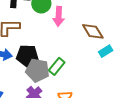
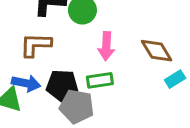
pink arrow: (59, 16) -> (106, 46), moved
green rectangle: (57, 66) -> (100, 80), moved, turned 42

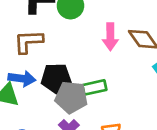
pink arrow: (106, 46) -> (110, 37), moved
green rectangle: (100, 80) -> (94, 87), moved

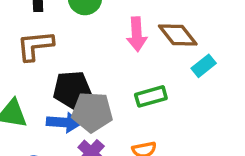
blue arrow: (22, 79) -> (64, 122), moved
green rectangle: (94, 87) -> (151, 96), moved

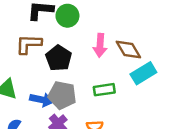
cyan rectangle: (204, 66) -> (143, 73), size x1.5
black pentagon: (72, 89) -> (59, 58), moved, turned 30

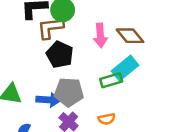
brown L-shape: (29, 44) -> (50, 28), moved
cyan rectangle: (143, 73) -> (125, 68), moved

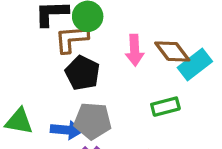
cyan rectangle: (125, 68) -> (195, 65), moved
green rectangle: (111, 80) -> (165, 107), moved

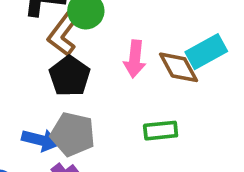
brown L-shape: (71, 39) -> (63, 34), turned -57
cyan rectangle: (195, 65) -> (206, 52), moved

